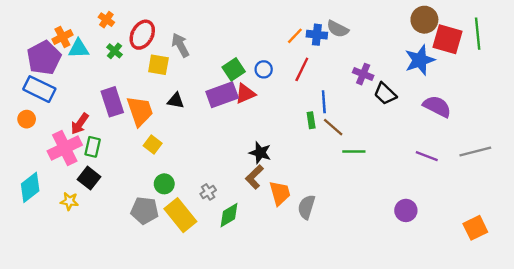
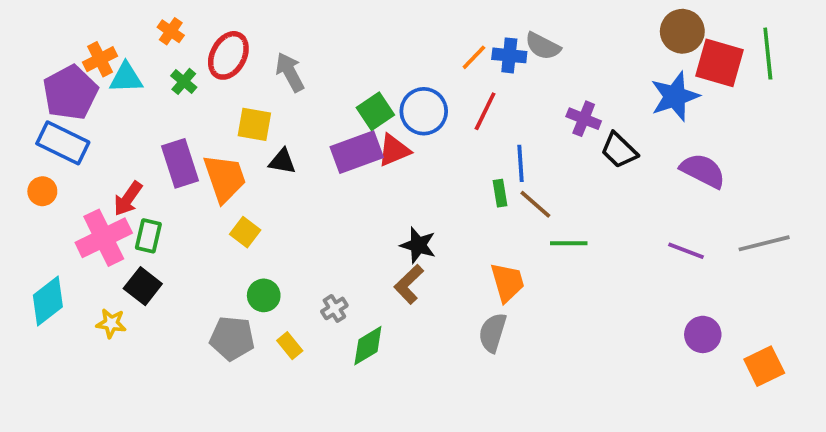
yellow square: (158, 65) -> (254, 124), moved
blue circle: (264, 69) -> (424, 111), size x1.6
orange trapezoid: (280, 193) -> (507, 282), moved
purple circle: (406, 210) -> (703, 334), moved
yellow rectangle: (180, 215) -> (290, 346), size x0.5

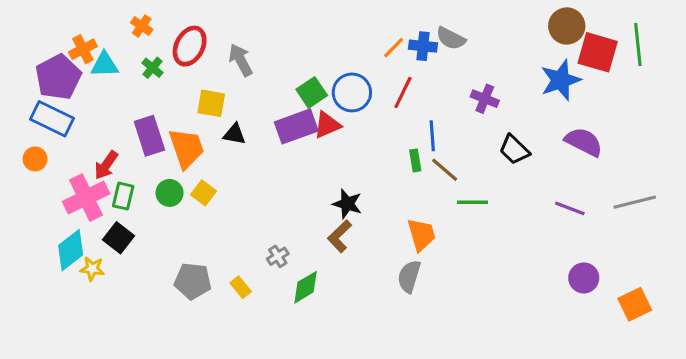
black trapezoid: (619, 150) -> (514, 150), moved
green circle: (264, 295) -> (170, 193), moved
cyan diamond: (48, 301) -> (71, 250), moved

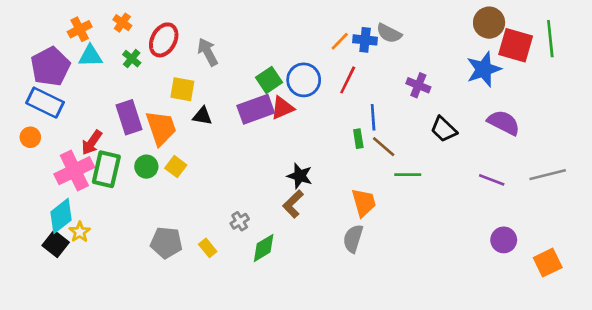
orange cross: (83, 49) -> (80, 29), moved
green rectangle: (123, 196) -> (106, 169), size x1.5
black square: (119, 238) -> (56, 244), moved
yellow star: (92, 269) -> (80, 232), turned 30

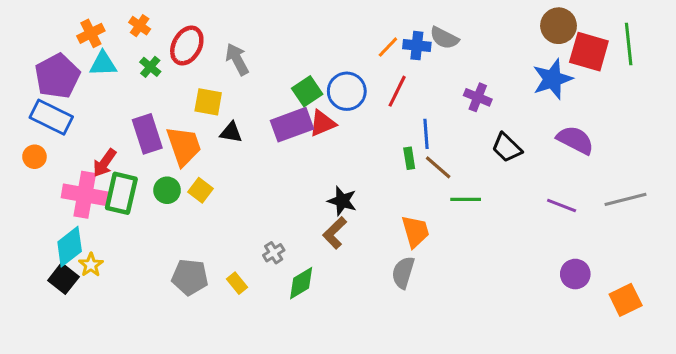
pink cross: (74, 171) -> (85, 195), turned 36

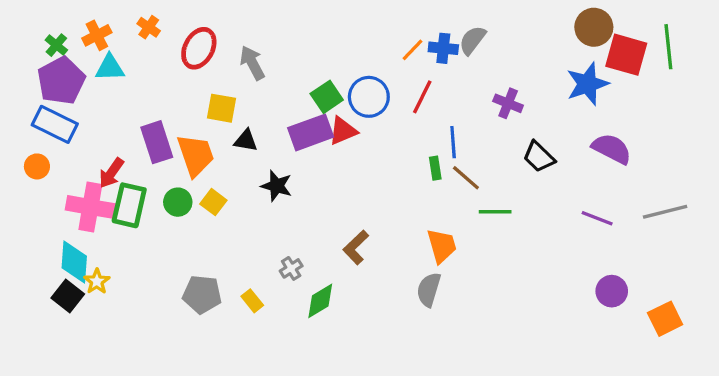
gray semicircle: (444, 38) -> (472, 40), turned 100
green cross: (150, 67) -> (56, 45), moved
black star: (342, 201) -> (277, 186), moved
cyan diamond: (70, 247) -> (74, 262), turned -48

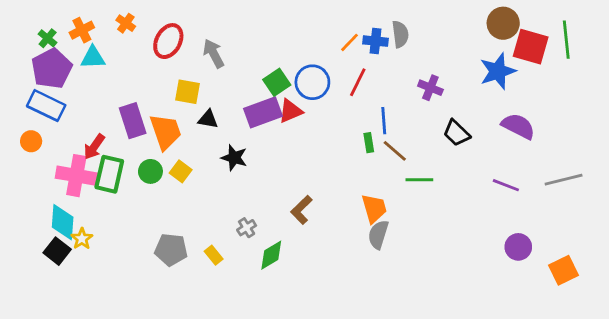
gray semicircle: (472, 40) -> (400, 34), turned 136
gray semicircle: (429, 289) -> (378, 235), moved

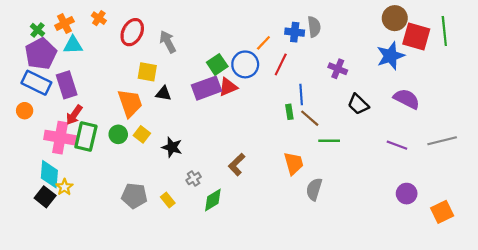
orange line: (349, 42) -> (263, 43), moved
purple rectangle: (133, 121) -> (67, 85), moved
black star: (234, 158) -> (172, 147), moved
gray semicircle: (378, 235) -> (314, 189), moved

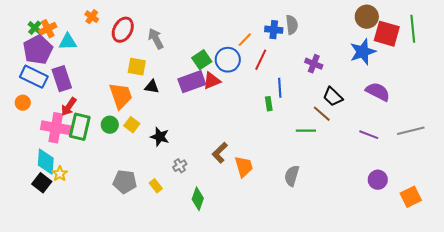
orange cross: (64, 24) -> (48, 29), moved
brown line: (310, 118) -> (322, 114), moved
orange trapezoid: (294, 163) -> (244, 167), moved
green diamond: (213, 200) -> (198, 199), moved, turned -40

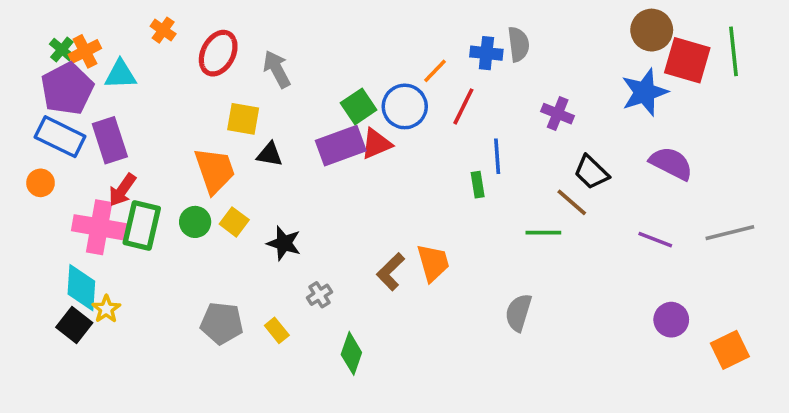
orange trapezoid: (244, 167) -> (433, 263), moved

